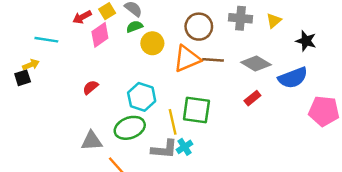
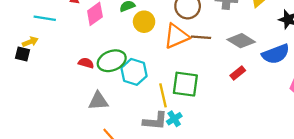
black square: (23, 78) -> (22, 54), turned 32
red semicircle: (90, 87) -> (86, 63), turned 56
green ellipse: (130, 128) -> (112, 61), moved
gray triangle: (92, 141) -> (98, 101), moved

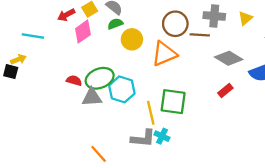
brown line: (201, 37) -> (200, 35), moved
gray triangle: (98, 101) -> (92, 97), moved
cyan cross: (174, 119) -> (162, 136), turned -32

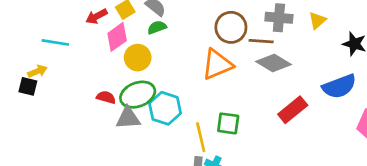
yellow circle: (132, 39) -> (138, 58), moved
gray diamond: (229, 58) -> (273, 63), moved
red rectangle: (225, 91) -> (293, 110), size x1.5
green square: (173, 102) -> (228, 123), size x0.7

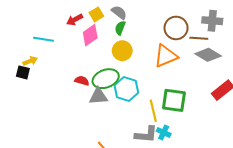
green semicircle: (157, 27) -> (120, 28), turned -48
yellow circle: (138, 58) -> (122, 51), moved
green square: (228, 123) -> (174, 100), size x1.4

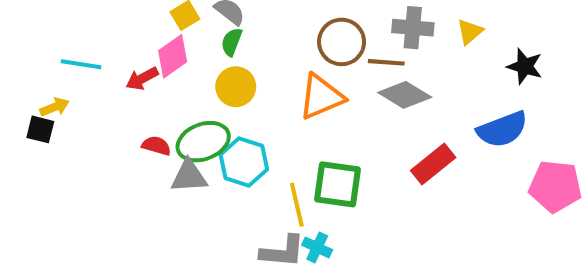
red arrow: (75, 20) -> (142, 79), moved

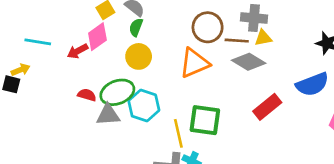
yellow triangle: (470, 32) -> (263, 38), moved, turned 30

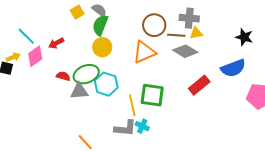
green semicircle: (136, 27) -> (100, 25), size x1.5
pink diamond: (97, 37) -> (35, 56), moved
cyan line: (38, 42) -> (26, 36), turned 36

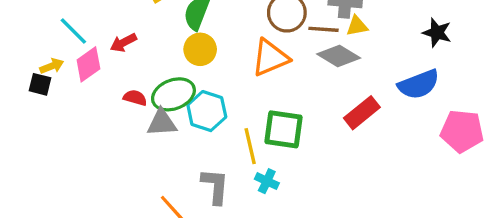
gray L-shape: (125, 128) -> (215, 186), moved, turned -90

